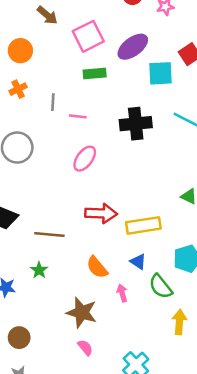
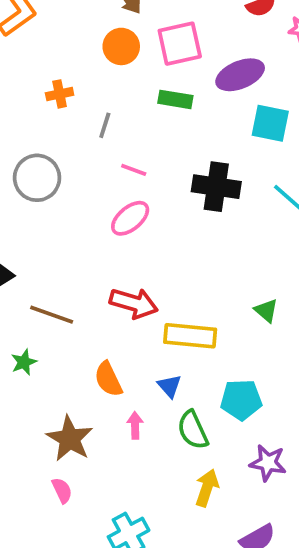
orange circle: (20, 51) -> (121, 46), moved
pink line: (78, 116) -> (134, 170), moved

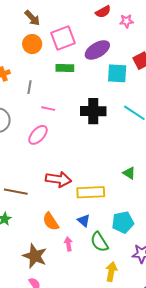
pink ellipse: (130, 218) -> (38, 135), moved

